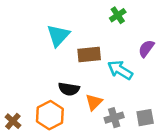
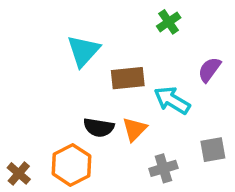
orange triangle: (94, 102) -> (135, 129), moved
gray square: (145, 118) -> (213, 150), moved

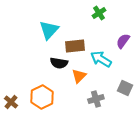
black semicircle: (99, 127) -> (59, 63), moved
gray square: (213, 150) -> (125, 88), turned 35

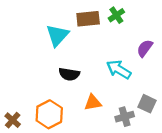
brown rectangle: (75, 46) -> (88, 19), moved
orange triangle: (79, 76) -> (93, 102), moved, turned 35
gray cross: (96, 99) -> (125, 117), moved

